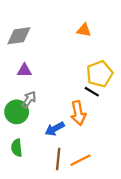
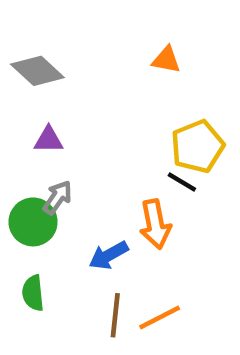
gray diamond: (19, 36) -> (37, 71), turned 50

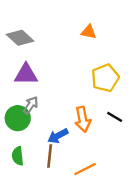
purple triangle: (49, 140) -> (26, 74), size x1.5
black line: (182, 182) -> (115, 117), moved
brown line: (115, 315) -> (50, 156), moved

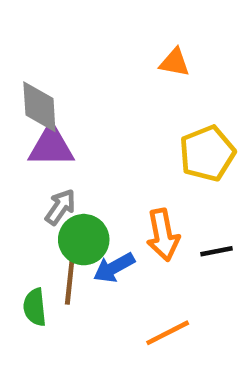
gray diamond: (20, 38) -> (39, 107), moved, turned 44
black line: (115, 117) -> (217, 251), moved, turned -42
green circle: (18, 118) -> (84, 240), moved
brown line: (50, 156) -> (70, 282), moved

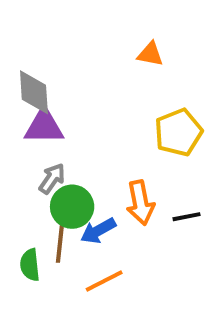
orange line: (168, 333) -> (104, 281), moved

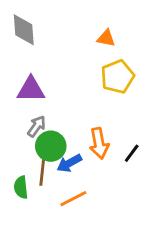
gray diamond: (34, 92) -> (24, 30), moved
yellow pentagon: (178, 132) -> (117, 77), moved
black line: (186, 217) -> (132, 153), turned -42

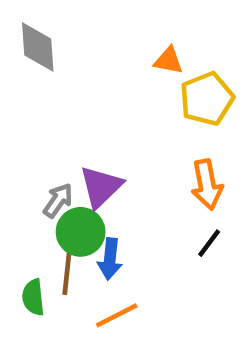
yellow pentagon: (117, 77) -> (207, 99), moved
purple triangle: (31, 89) -> (101, 187), moved, turned -44
orange arrow: (99, 143) -> (207, 185), moved
blue arrow: (69, 163) -> (110, 259), turned -55

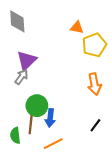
purple triangle: (101, 187) -> (27, 60), moved
gray arrow: (58, 200) -> (21, 77), moved
black line: (209, 243) -> (95, 125), moved

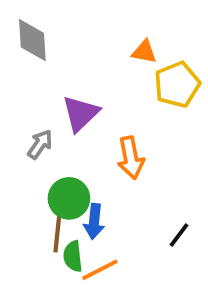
purple triangle: (27, 60) -> (81, 113), moved
orange arrow: (94, 84) -> (131, 158), moved
green semicircle: (15, 135) -> (73, 256), moved

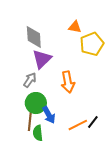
gray diamond: (32, 40) -> (34, 37), moved
gray arrow: (40, 144) -> (30, 80), moved
blue arrow: (94, 222) -> (49, 115), turned -36
orange line: (100, 270) -> (78, 125), moved

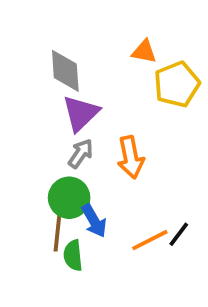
gray arrow: (30, 80) -> (81, 154), moved

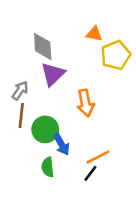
gray arrow: (81, 154) -> (20, 90), moved
brown line: (58, 232) -> (21, 116), moved
black line: (179, 234) -> (90, 173), moved

